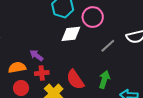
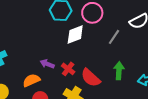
red cross: (42, 73) -> (68, 69), moved, turned -32

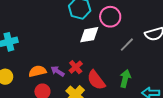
purple arrow: (47, 64) -> (57, 71), moved

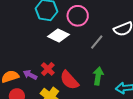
white diamond: (89, 35) -> (58, 36), turned 40

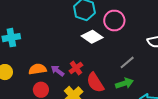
gray line: (97, 42) -> (127, 62), moved
green arrow: (98, 76) -> (124, 83), turned 54

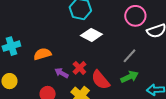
pink circle: (114, 21) -> (135, 16), moved
orange semicircle: (38, 69) -> (42, 54), moved

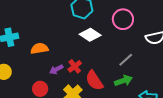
pink circle: (135, 16) -> (123, 19), moved
purple arrow: (61, 73) -> (56, 69), turned -64

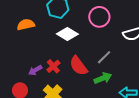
orange semicircle: (39, 49) -> (26, 25), moved
red semicircle: (94, 81) -> (79, 66), moved

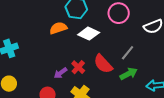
orange semicircle: (26, 25) -> (58, 28), moved

